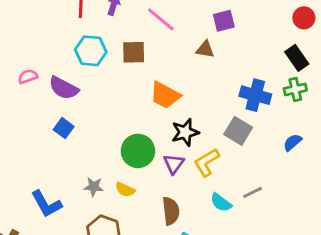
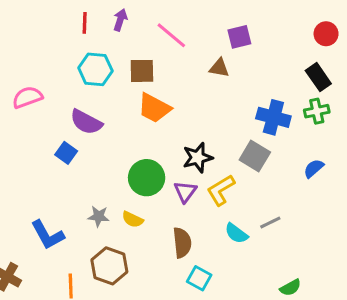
pink semicircle: (28, 77) -> (27, 97), size x1.4
purple semicircle: (64, 88) -> (86, 122), moved
orange trapezoid: (165, 95) -> (154, 108), moved

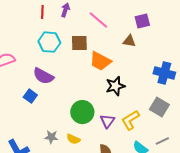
orange trapezoid: (154, 108) -> (100, 61), moved
gray square: (255, 156) -> (159, 107), moved
black star: (198, 158) -> (115, 86), moved

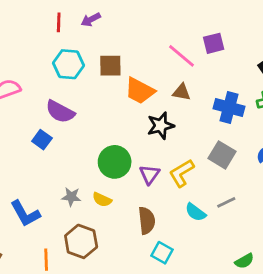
purple arrow: (65, 10) -> (91, 20), turned -136
pink line: (98, 20) -> (182, 56), moved
purple square: (142, 21) -> (214, 43), moved
brown triangle: (129, 41) -> (182, 92), moved

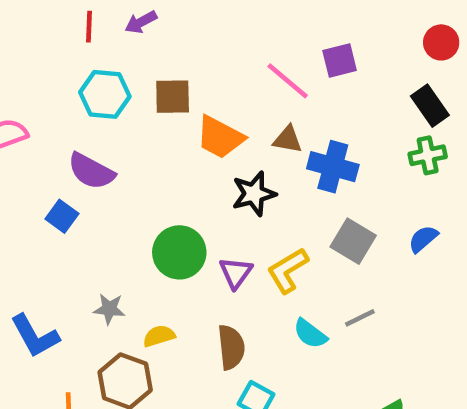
blue cross: (229, 107) -> (333, 167), moved
yellow semicircle: (102, 200) -> (159, 336), moved, turned 138

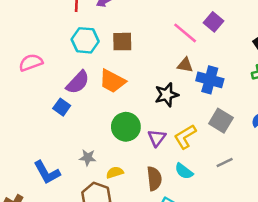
purple square: (340, 61) -> (214, 22), turned -36
orange trapezoid: (220, 137) -> (112, 81), moved
purple semicircle: (91, 171) -> (78, 82), turned -75
cyan semicircle: (310, 334) -> (184, 171), moved

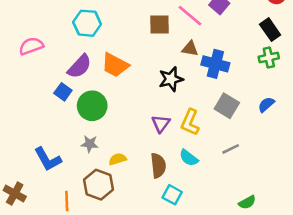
brown square: (122, 42) -> (159, 24), moved
green circle: (126, 127) -> (92, 106), moved
yellow L-shape: (185, 137) -> (190, 122), turned -35

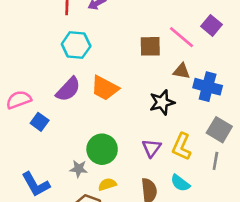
pink semicircle: (31, 46) -> (19, 100), moved
blue square: (63, 92) -> (40, 122), moved
green circle: (92, 106) -> (102, 149), moved
gray line: (231, 149) -> (215, 161), moved, turned -54

